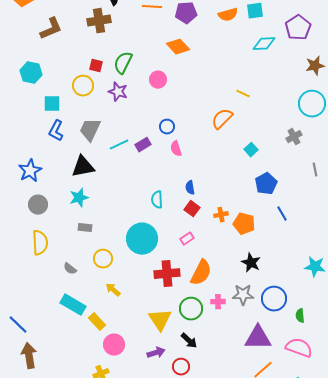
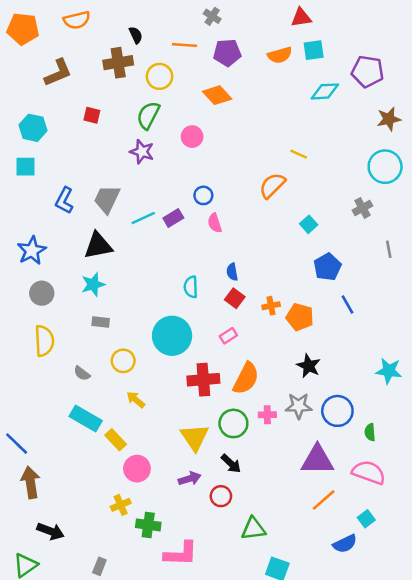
purple pentagon: (298, 28) -> (367, 71), turned -30
red square: (96, 66) -> (92, 115), moved
yellow circle: (83, 86) -> (160, 76), moved
cyan square: (52, 104) -> (25, 167), moved

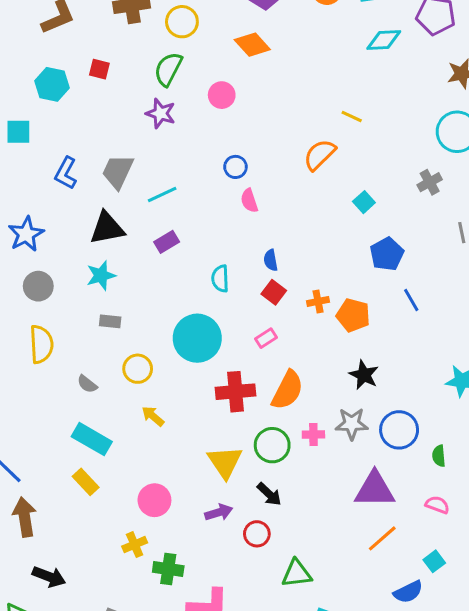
cyan hexagon: (33, 128) -> (52, 84), moved
purple rectangle: (173, 218) -> (167, 242), moved
yellow rectangle: (116, 440) -> (86, 482), moved
pink semicircle: (369, 472) -> (437, 505), size x0.6

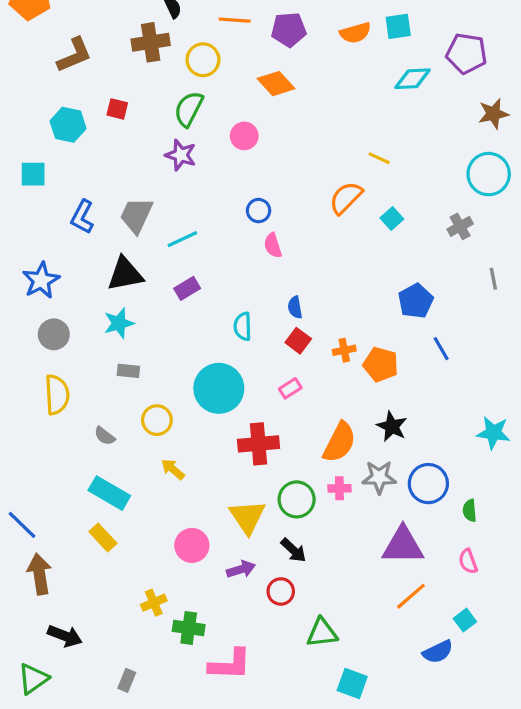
cyan square: (364, 202) -> (392, 218), moved
orange semicircle: (287, 390) -> (339, 442), moved
pink circle: (154, 500) -> (192, 545), moved
pink semicircle: (437, 505) -> (468, 561), turned -130

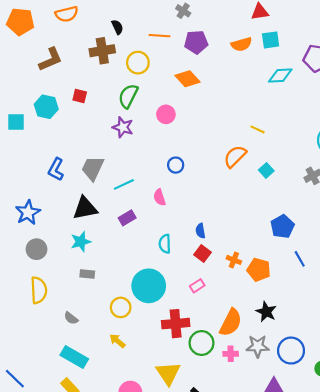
cyan square: (33, 174) -> (16, 122), moved
pink semicircle: (273, 245) -> (159, 197), moved
orange cross: (344, 350) -> (234, 260), turned 32
yellow circle: (157, 420) -> (121, 307), moved
green circle: (297, 499) -> (202, 343), moved

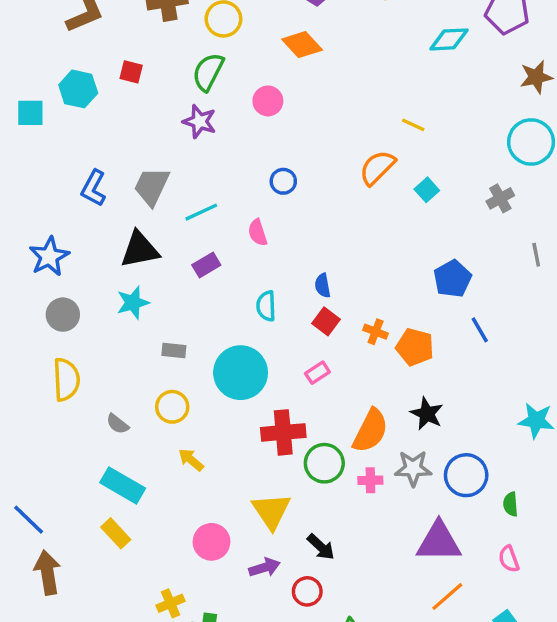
gray rectangle: (87, 274) -> (174, 350), moved
yellow circle: (121, 307) -> (172, 407), moved

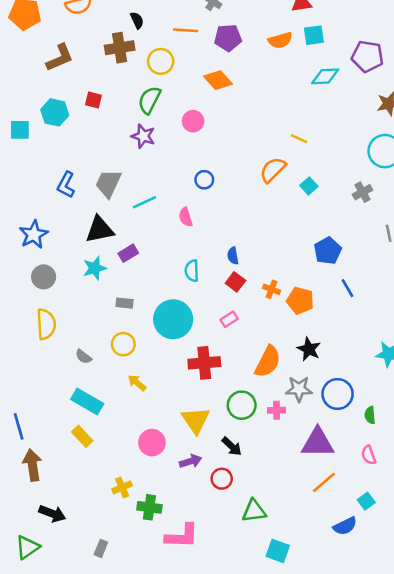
purple rectangle: (206, 265) -> (128, 253), moved
green circle: (324, 463) -> (242, 405), moved
pink cross: (370, 480) -> (277, 410), moved
blue line: (29, 520) -> (19, 426), turned 30

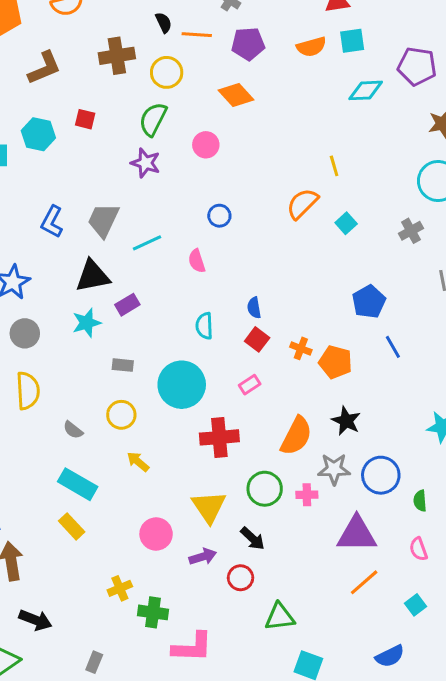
black semicircle: (137, 20) -> (164, 23), moved
yellow line: (299, 139) -> (334, 166), turned 49
blue semicircle: (345, 526) -> (390, 656), moved

